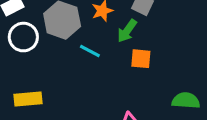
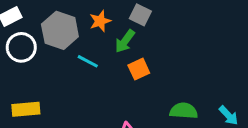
orange square: (141, 59) -> (139, 69), turned -30

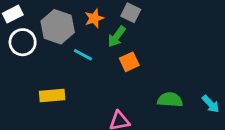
yellow rectangle: (26, 109) -> (52, 96), moved

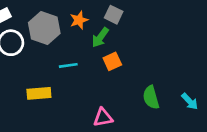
cyan line: (83, 55) -> (68, 65), moved, turned -36
green semicircle: (170, 100) -> (151, 97), turned -110

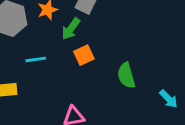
green semicircle: (151, 97) -> (126, 76), moved

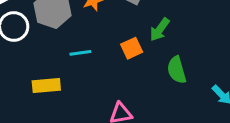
green arrow: (71, 29) -> (160, 30), moved

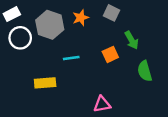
green arrow: (160, 30) -> (132, 40), turned -66

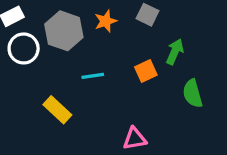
green arrow: (132, 40) -> (175, 52), turned -126
yellow rectangle: (45, 83) -> (57, 110), turned 48

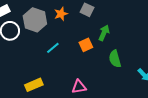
cyan line: (93, 76) -> (53, 48), turned -32
yellow rectangle: (57, 110) -> (34, 85), moved, turned -66

